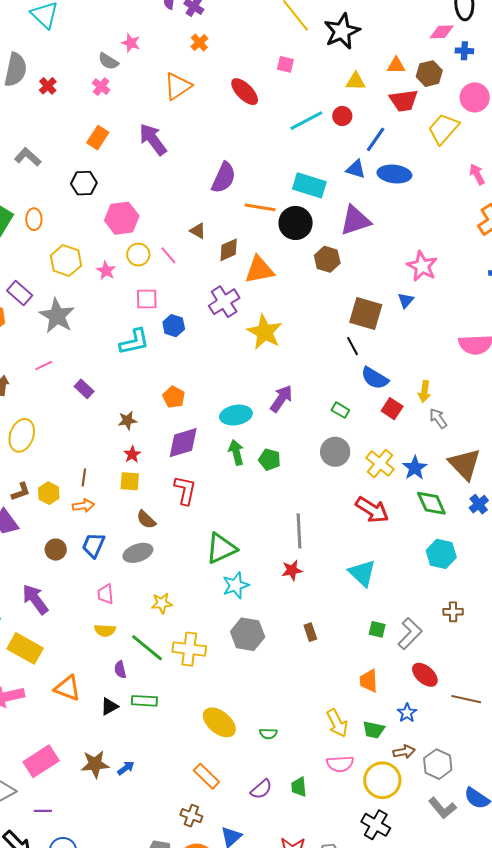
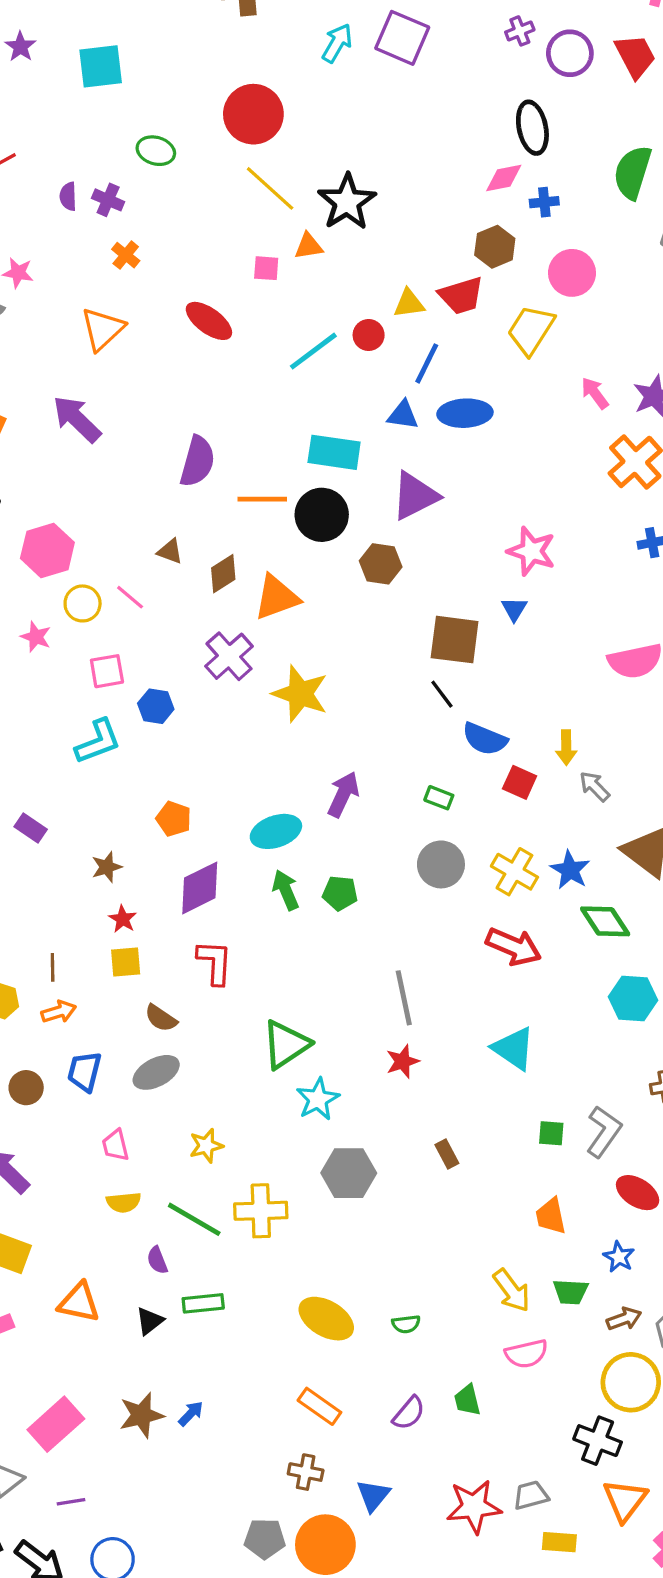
orange triangle: (396, 65) -> (308, 246), moved
yellow triangle: (356, 81) -> (409, 303), moved
yellow circle: (382, 780) -> (631, 1382), moved

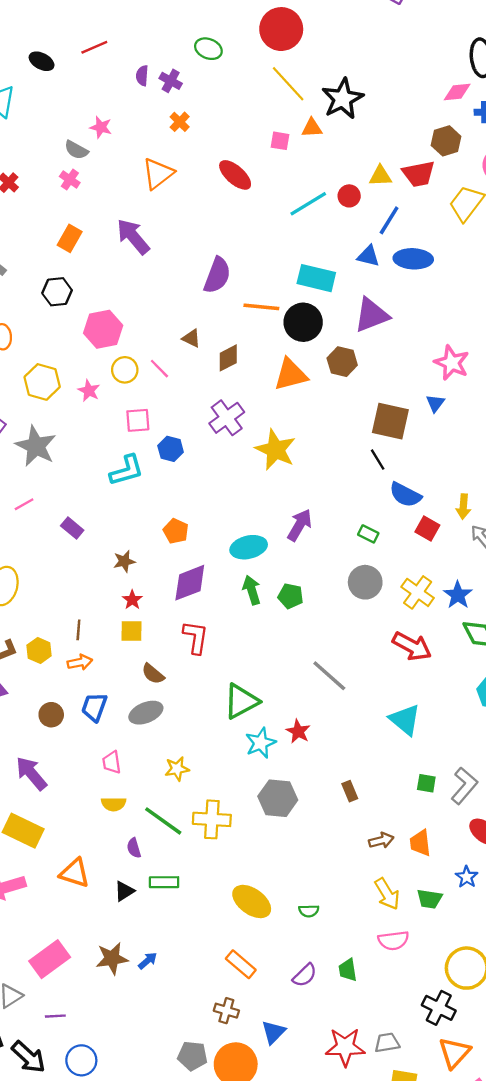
orange triangle: (277, 597) -> (291, 375), moved
gray line: (404, 998) -> (329, 676), turned -42
red star: (403, 1061) -> (298, 731), moved, turned -30
brown arrow: (624, 1319) -> (381, 840), moved

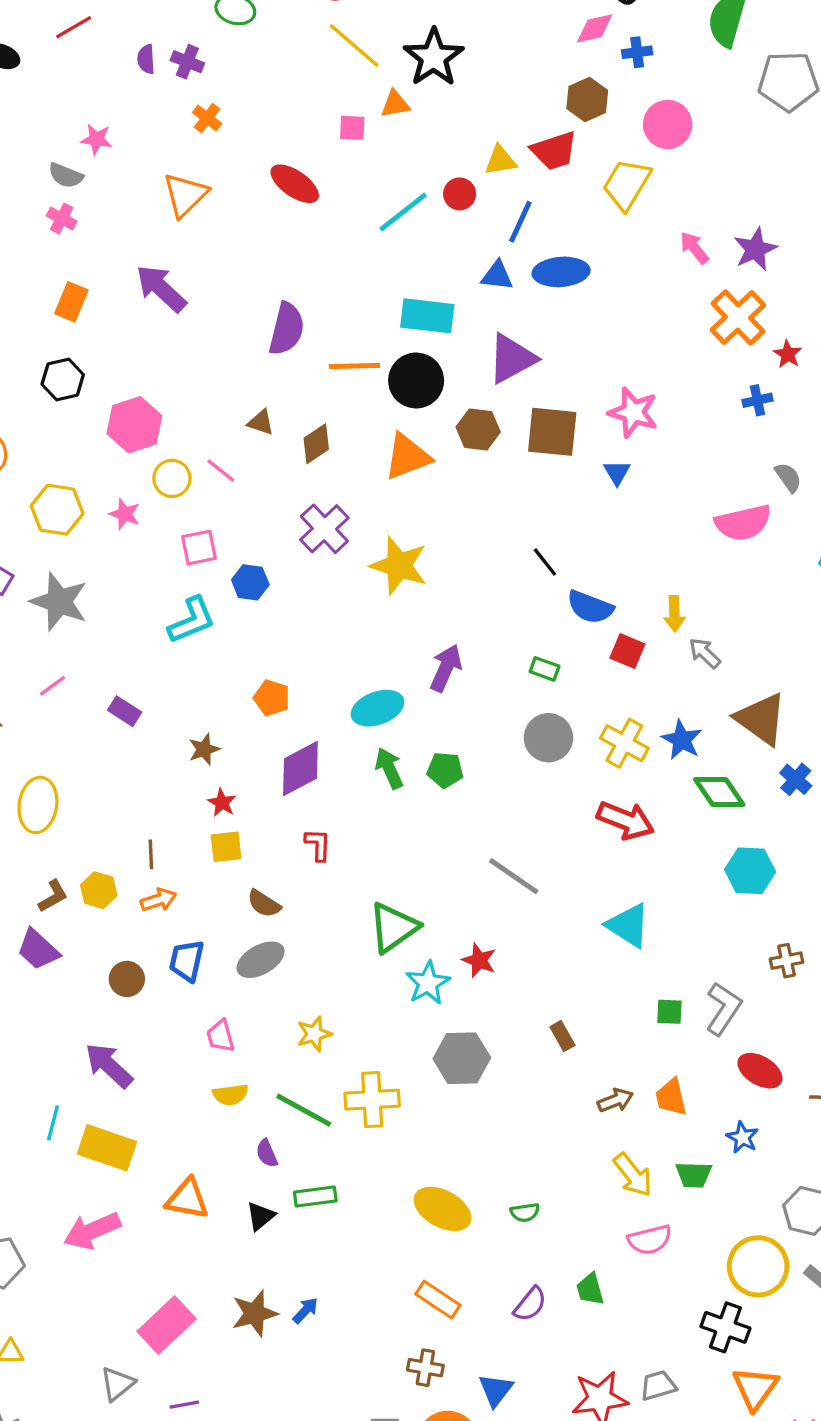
brown square: (390, 421) -> (552, 432), moved
red L-shape: (196, 637) -> (318, 845), size x0.7

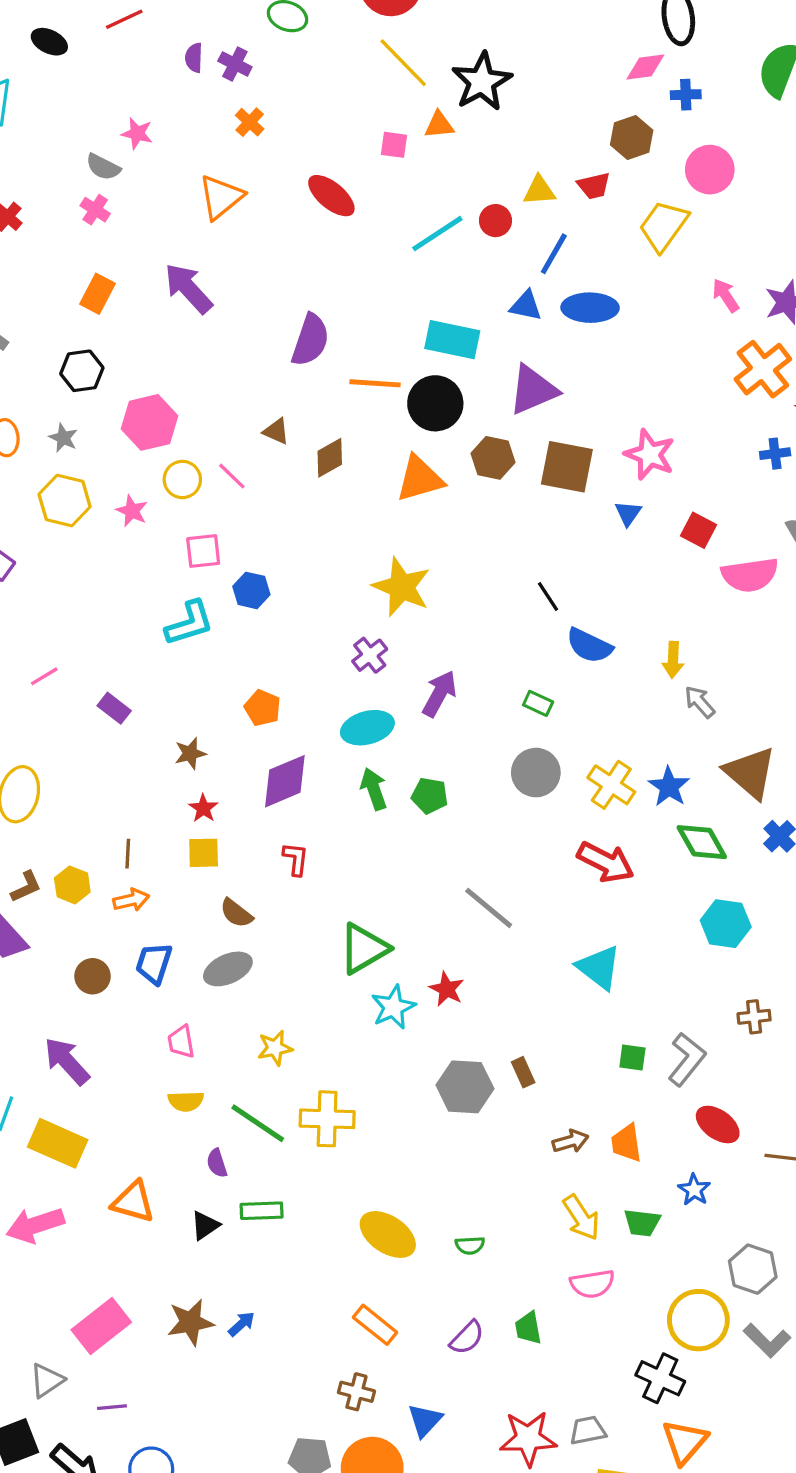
red trapezoid: (554, 151) -> (594, 186), size x0.7
purple cross: (324, 529) -> (370, 655), moved, size x0.7
gray star: (59, 602) -> (63, 438), moved, size x0.5
red square: (627, 651) -> (698, 530), moved
gray hexagon: (462, 1058) -> (465, 1087), moved

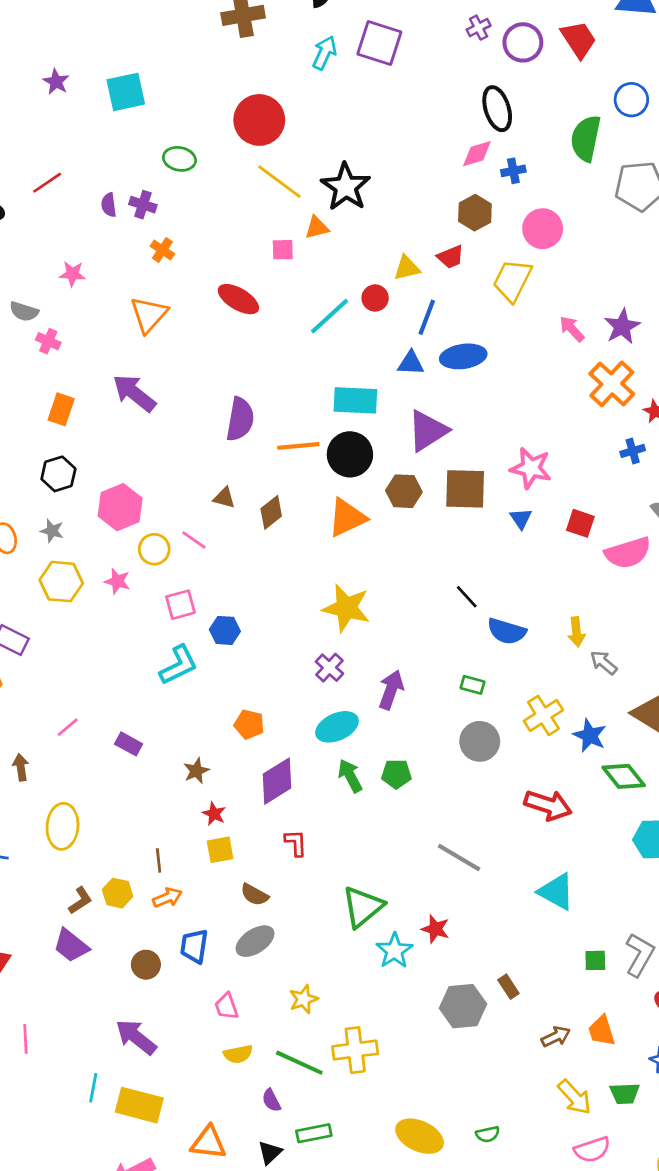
gray semicircle: (103, 167) -> (24, 311), moved
yellow cross: (611, 785) -> (543, 715), moved, turned 33

